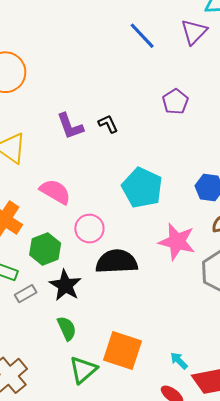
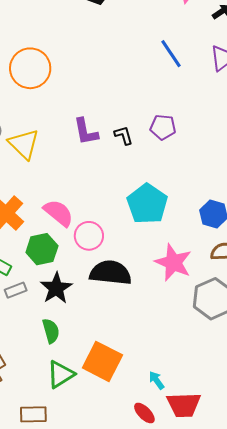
purple pentagon: (175, 102) -> (163, 127), moved, turned 30
pink semicircle: (55, 192) -> (58, 213), moved

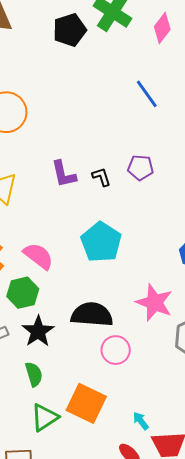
cyan pentagon: (147, 204) -> (101, 242), moved
pink circle: (89, 236) -> (116, 350), moved

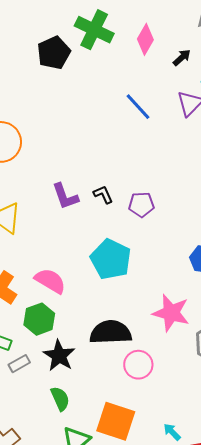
purple pentagon: (141, 168) -> (141, 205), moved

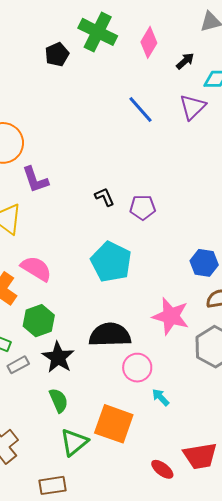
black pentagon: (54, 53) -> (57, 54), size x0.7
purple L-shape: (65, 196) -> (35, 180), moved
pink semicircle: (50, 281) -> (36, 269), moved
cyan arrow: (172, 432) -> (161, 397), moved

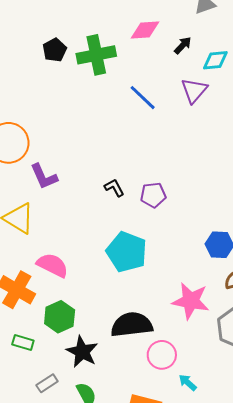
green cross: (98, 32) -> (96, 55), moved, turned -33
pink diamond: (149, 42) -> (145, 30), turned 60
gray rectangle: (18, 365) -> (47, 383), moved

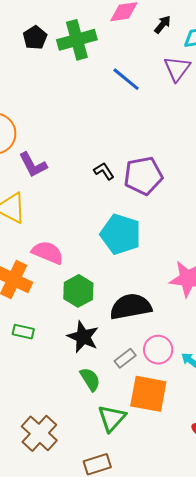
purple pentagon: (153, 195) -> (143, 176), size x1.5
green hexagon: (60, 317) -> (78, 291), moved
pink circle: (162, 355) -> (158, 350), moved
gray rectangle: (47, 383) -> (125, 358), moved

